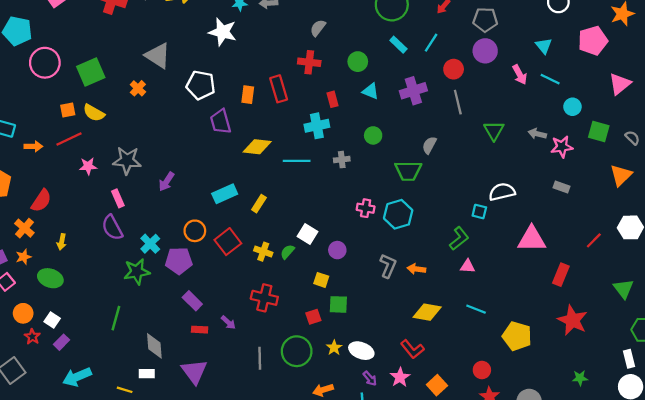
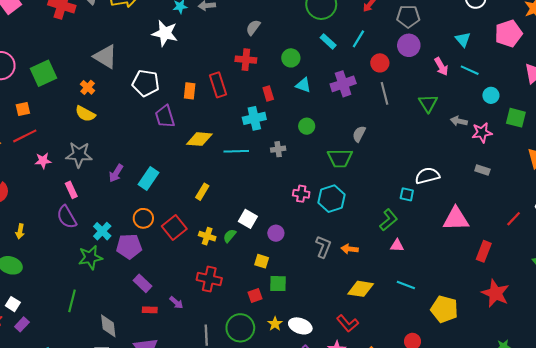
yellow semicircle: (94, 113) -> (85, 114), moved
green triangle: (494, 131) -> (428, 103), moved
cyan rectangle: (225, 194) -> (148, 178), moved, turned -30

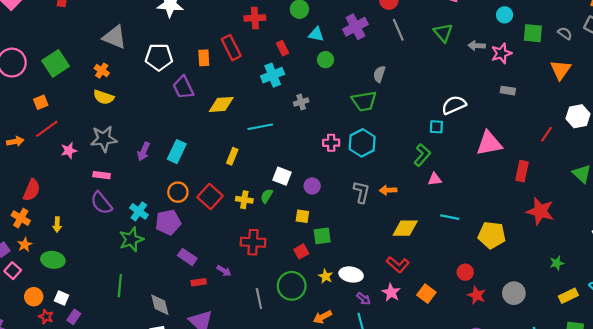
green circle: (307, 126) -> (326, 60), moved
cyan line: (236, 151) -> (260, 127), moved
pink rectangle: (71, 190) -> (102, 175), turned -49

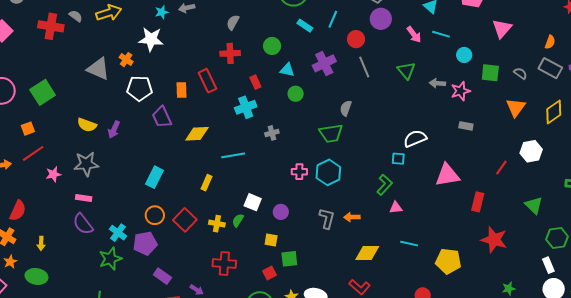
orange cross: (102, 71) -> (126, 60), moved
purple arrow: (144, 152) -> (114, 130), moved

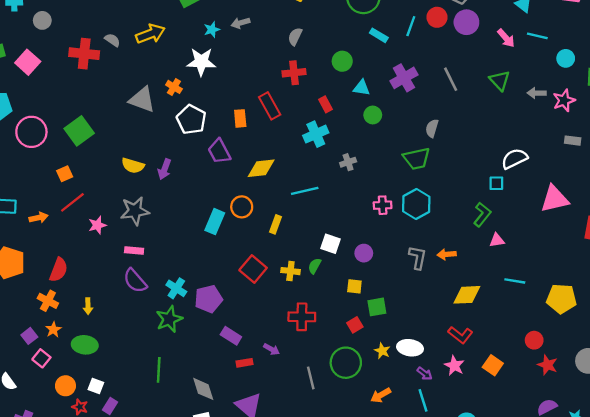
red circle: (356, 39) -> (437, 17), moved
white pentagon: (139, 88) -> (191, 120), turned 30
orange circle: (155, 215) -> (242, 207), moved

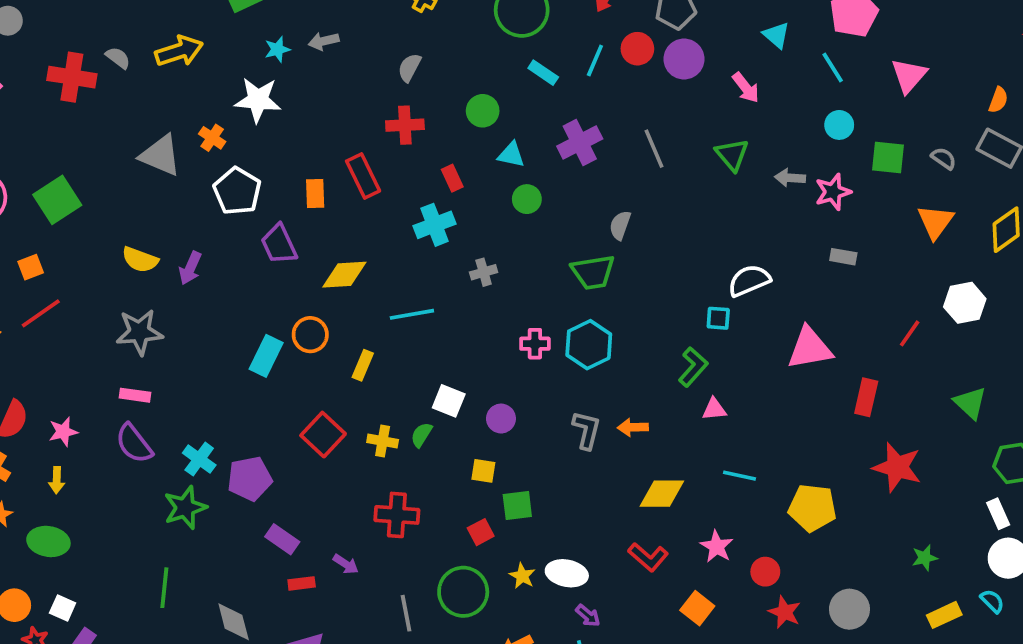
cyan line: (537, 36) -> (833, 68), moved, turned 42
pink star: (97, 225) -> (63, 432), moved
pink star: (454, 366) -> (717, 547), moved

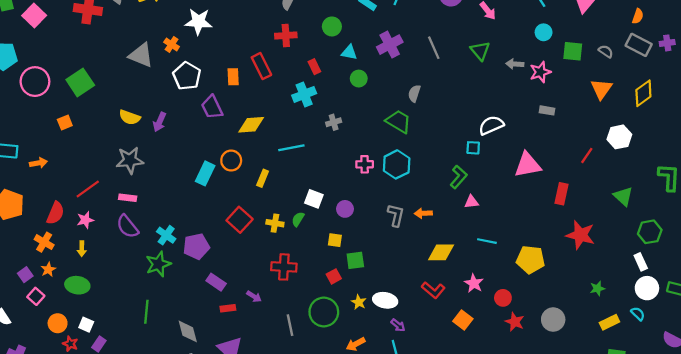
green trapezoid: (593, 272) -> (399, 121), turned -140
red line: (41, 313) -> (88, 189), moved

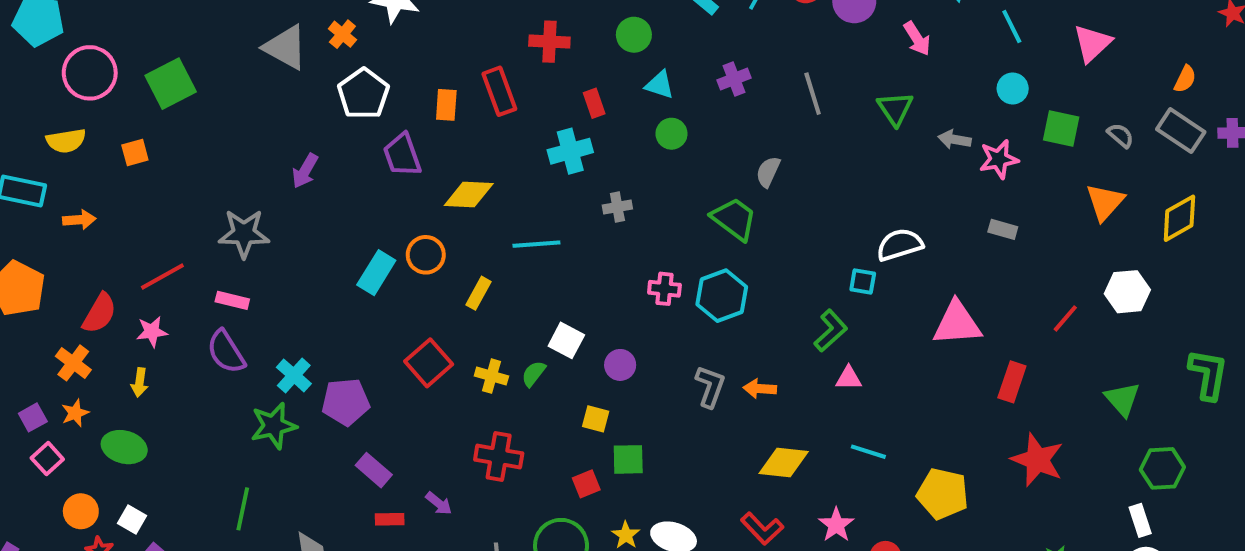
purple cross: (390, 45) -> (734, 79), size x0.7
yellow semicircle: (130, 117) -> (66, 141), moved, turned -35

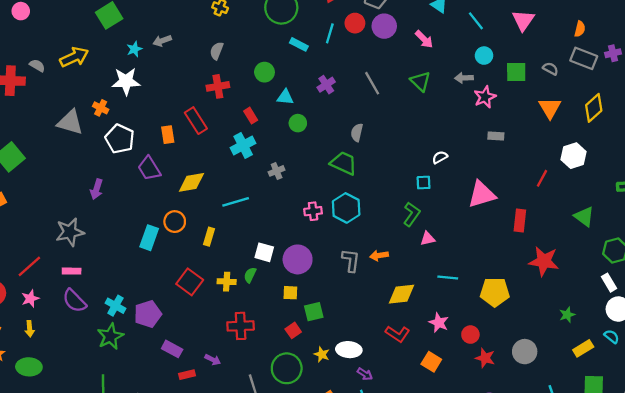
gray arrow: (954, 139) -> (464, 78), moved
white semicircle: (900, 245) -> (440, 157), size x0.6
purple circle: (620, 365) -> (298, 259), size x1.6

